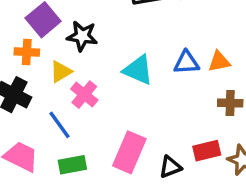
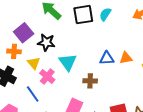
cyan triangle: (138, 70) -> (68, 62), moved, turned 30
yellow triangle: (61, 72) -> (34, 63), turned -40
brown cross: (230, 103) -> (90, 81), moved

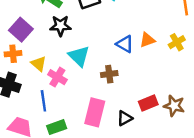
black star: (46, 42) -> (60, 26), moved
blue triangle: (107, 58) -> (125, 44), turned 42
blue line: (33, 94) -> (43, 101), turned 36

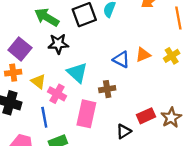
brown star: (174, 106) -> (171, 118), turned 30
pink rectangle: (95, 112) -> (86, 114), moved

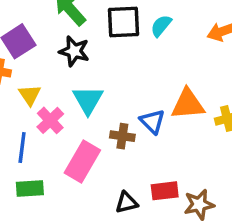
orange triangle: (143, 55) -> (188, 104), size x1.5
blue triangle: (121, 59) -> (152, 121), moved

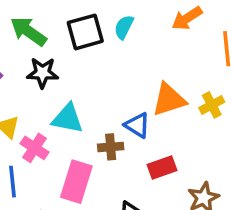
cyan triangle: (88, 100) -> (68, 119), turned -36
red rectangle: (165, 191) -> (162, 168), moved

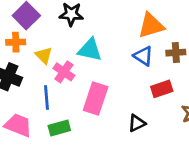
orange triangle: (169, 100) -> (151, 25), moved
brown cross: (111, 147) -> (176, 53), moved

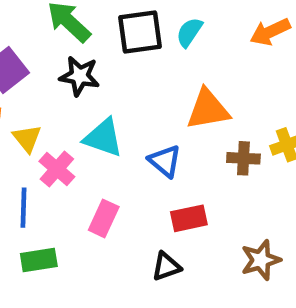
blue triangle: (143, 56) -> (165, 161), moved
red rectangle: (162, 89) -> (189, 218), moved
pink rectangle: (96, 98) -> (104, 218), size x0.7

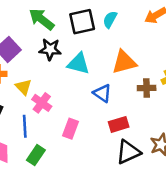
cyan triangle: (103, 138) -> (78, 64), moved
green rectangle: (39, 260) -> (36, 155), turned -42
black triangle: (166, 266) -> (128, 152), moved, size x1.5

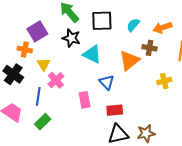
cyan semicircle: (110, 19) -> (133, 25), moved
orange triangle: (124, 62) -> (129, 60), turned -35
brown cross: (147, 88) -> (150, 48), moved
pink rectangle: (70, 129) -> (85, 100), moved, turned -42

